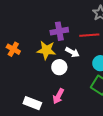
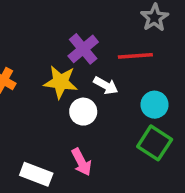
purple cross: (59, 31) -> (83, 49), turned -30
pink arrow: (58, 96) -> (81, 162), turned -56

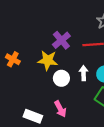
white arrow: (106, 85) -> (84, 73), moved, turned -120

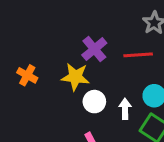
white arrow: (84, 73) -> (125, 109), moved

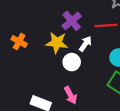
white arrow: (125, 109) -> (85, 44), moved, turned 35

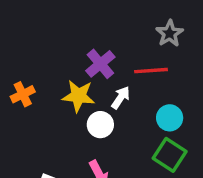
orange cross: (19, 41) -> (23, 94), turned 35

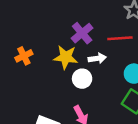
white arrow: (121, 98) -> (97, 58), turned 48

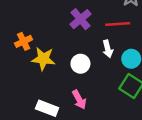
yellow star: (66, 57) -> (43, 59), moved
white arrow: (97, 58) -> (108, 49), moved, turned 84

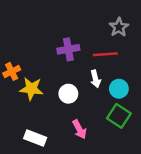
purple cross: (80, 19) -> (68, 49), turned 30
pink arrow: (79, 100) -> (79, 129), moved

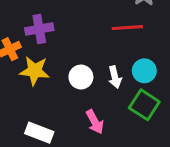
purple cross: (68, 49) -> (39, 29), moved
white arrow: (95, 79) -> (115, 77), moved

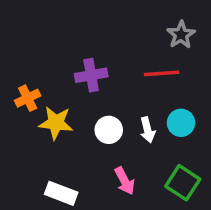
purple cross: (39, 29) -> (91, 75), moved
green square: (144, 105) -> (183, 183), moved

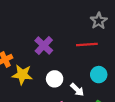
purple cross: (91, 75) -> (44, 46), turned -36
white arrow: (147, 130) -> (77, 90), moved, turned -32

